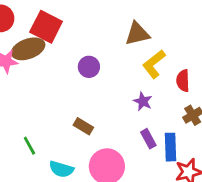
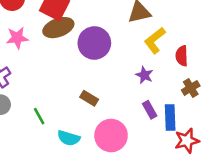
brown ellipse: (28, 49) -> (58, 28), moved
purple circle: (89, 67) -> (94, 43), size x1.6

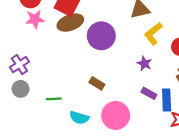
pink star: (17, 38) -> (35, 19), moved
purple rectangle: (150, 110) -> (149, 93), turned -32
green line: (39, 116) -> (54, 99), turned -64

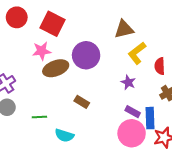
pink star: (35, 19) -> (42, 51), moved
brown ellipse: (70, 23) -> (56, 68), moved
pink circle: (116, 115) -> (132, 133), moved

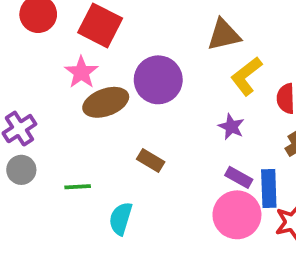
pink star: (42, 51) -> (81, 72), turned -30
cyan semicircle: (64, 135) -> (121, 219), turned 90

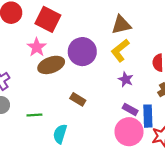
yellow L-shape: (246, 76) -> (120, 50), moved

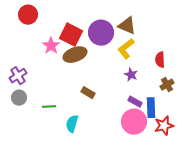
red square: (48, 19) -> (71, 35), moved
brown triangle: (121, 25) -> (127, 26), turned 36
purple circle: (82, 52) -> (101, 33), moved
brown ellipse: (51, 65) -> (75, 55), moved

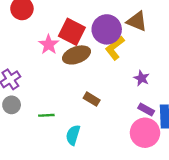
yellow L-shape: (126, 49) -> (115, 48), moved

